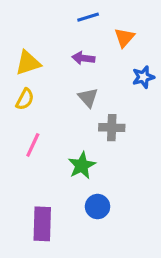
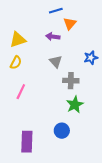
orange triangle: (124, 38) -> (70, 24), moved
blue star: (143, 77) -> (91, 58), moved
green star: (82, 165) -> (75, 105), moved

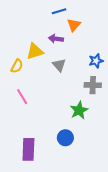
yellow triangle: (18, 40) -> (35, 51), moved
gray cross: (71, 81) -> (93, 85), moved
pink line: (21, 92) -> (22, 97), turned -56

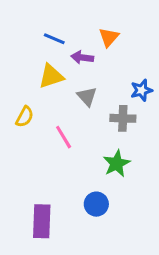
blue line: (59, 11) -> (54, 39), moved, turned 40
yellow semicircle: (17, 66) -> (25, 117), moved
gray cross: (93, 85) -> (123, 118), moved
pink line: (22, 97) -> (64, 137), moved

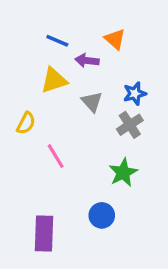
orange triangle: (109, 37) -> (115, 39), turned -30
blue star: (142, 90) -> (135, 93), moved
gray cross: (123, 118) -> (130, 125), turned -35
pink line: (64, 137) -> (56, 156), moved

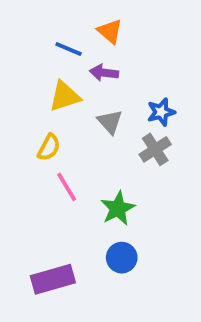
orange triangle: (115, 39) -> (110, 31), moved
yellow semicircle: (26, 123) -> (49, 147), moved
green star: (123, 173) -> (118, 208), moved
purple rectangle: (44, 234) -> (53, 279), turned 72

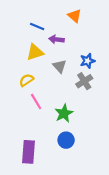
orange triangle: (110, 31) -> (75, 16), moved
yellow semicircle: (49, 147) -> (26, 80), turned -152
purple rectangle: (53, 279) -> (29, 152), turned -70

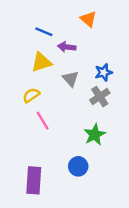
green star: (64, 113) -> (95, 135), moved

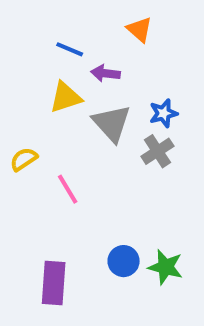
gray triangle: (71, 79) -> (112, 123), size x1.5
yellow semicircle: (31, 95) -> (24, 159), moved
green star: (95, 135) -> (165, 267), moved, turned -30

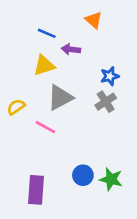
gray triangle: (112, 123) -> (60, 98), moved, turned 44
pink line: (68, 189) -> (45, 127), turned -30

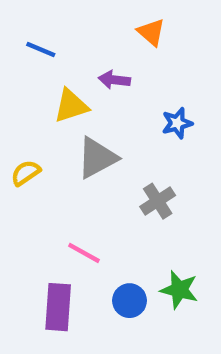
blue line: (47, 33) -> (41, 50), moved
gray cross: (106, 102) -> (158, 201), moved
pink line: (45, 127) -> (84, 253), moved
blue circle: (83, 175) -> (130, 301), moved

